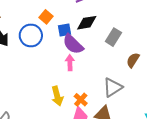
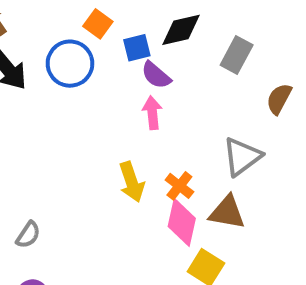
purple semicircle: (73, 44) -> (156, 75), size x0.7

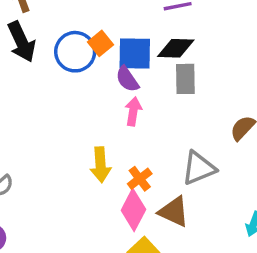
orange square: (98, 24) -> (101, 43), moved
blue square: (137, 48) -> (135, 53), size x1.5
gray rectangle: (237, 55) -> (185, 79), moved, turned -44
purple semicircle: (156, 75) -> (127, 79), moved

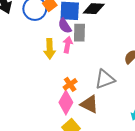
gray rectangle: (185, 79) -> (79, 33), moved
yellow arrow: (100, 165) -> (50, 49), moved

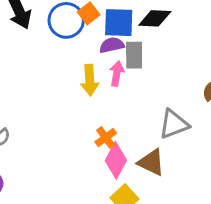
purple semicircle: (65, 26) -> (112, 45), turned 112
orange cross: (70, 84) -> (106, 138), moved

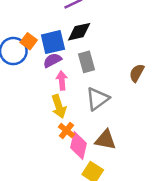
gray rectangle: (134, 55) -> (87, 62), moved
yellow arrow: (90, 80) -> (59, 106), moved
gray triangle: (174, 124) -> (97, 99), moved

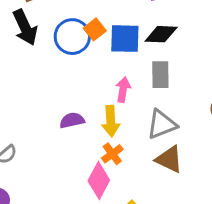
purple semicircle: (52, 60) -> (72, 120), moved
brown triangle: (105, 140) -> (169, 159), moved
pink diamond: (79, 145) -> (99, 180), moved

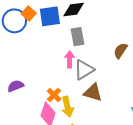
pink arrow: (123, 90) -> (70, 59), moved
purple semicircle: (72, 120) -> (16, 86), moved
yellow arrow: (111, 121) -> (67, 107), moved

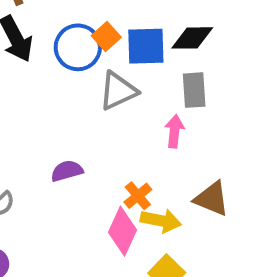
gray triangle: (84, 70) -> (118, 91), moved
yellow arrow: (67, 107) -> (161, 221), turned -72

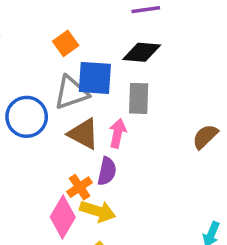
blue square: (146, 46) -> (95, 78), moved
blue circle: (78, 47) -> (27, 117), moved
purple semicircle: (67, 171) -> (107, 171), moved, turned 112
brown triangle: (212, 199) -> (83, 134), moved

